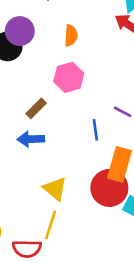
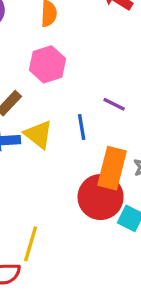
yellow triangle: (55, 189) -> (39, 134), moved

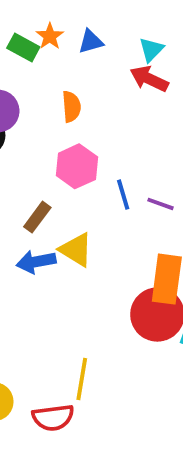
blue line: (82, 127) -> (123, 195), moved

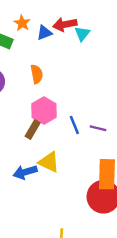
orange star: (50, 36) -> (22, 23), moved
red arrow: (149, 79) -> (65, 24), moved, turned -30
brown rectangle: (37, 217) -> (33, 130), moved

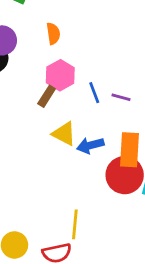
blue arrow: (25, 172) -> (90, 145), moved

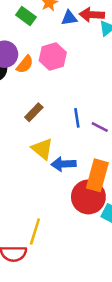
orange semicircle: (53, 34) -> (25, 64), moved, turned 36
pink hexagon: (60, 75) -> (53, 56), moved

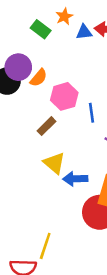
pink hexagon: (53, 56) -> (64, 96), moved
blue line: (77, 118) -> (91, 113), moved

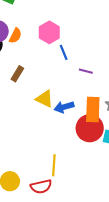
pink hexagon: (64, 96) -> (49, 32), moved
brown rectangle: (46, 126) -> (17, 74), moved

